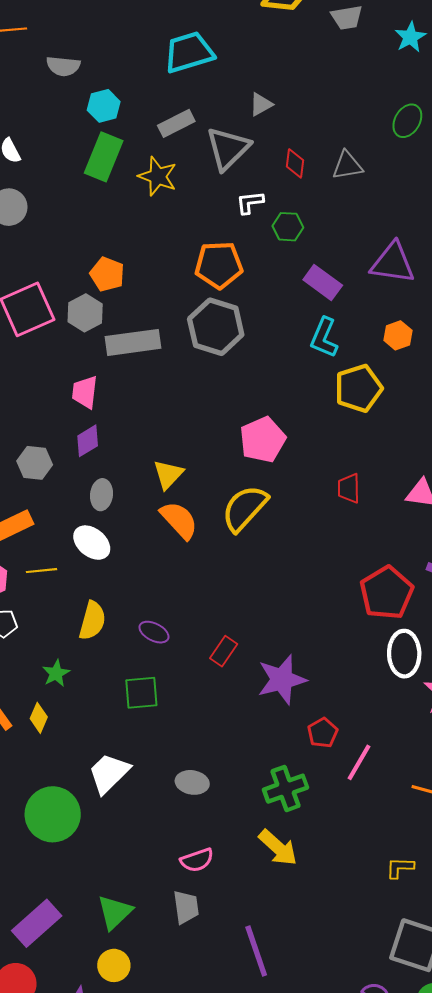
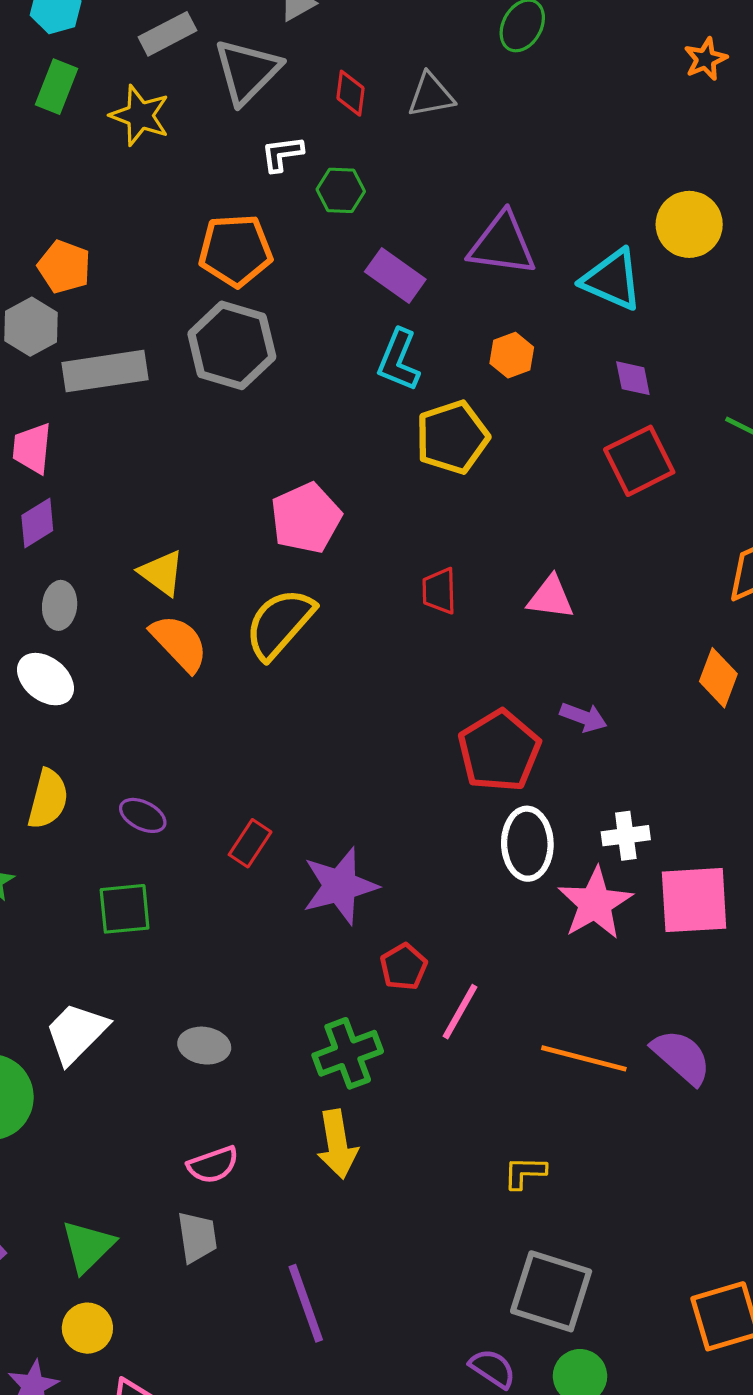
green rectangle: (104, 157) -> (57, 87), size x0.7
yellow triangle: (168, 474) -> (162, 573), turned -36
yellow arrow: (278, 848) -> (337, 1144), turned 39

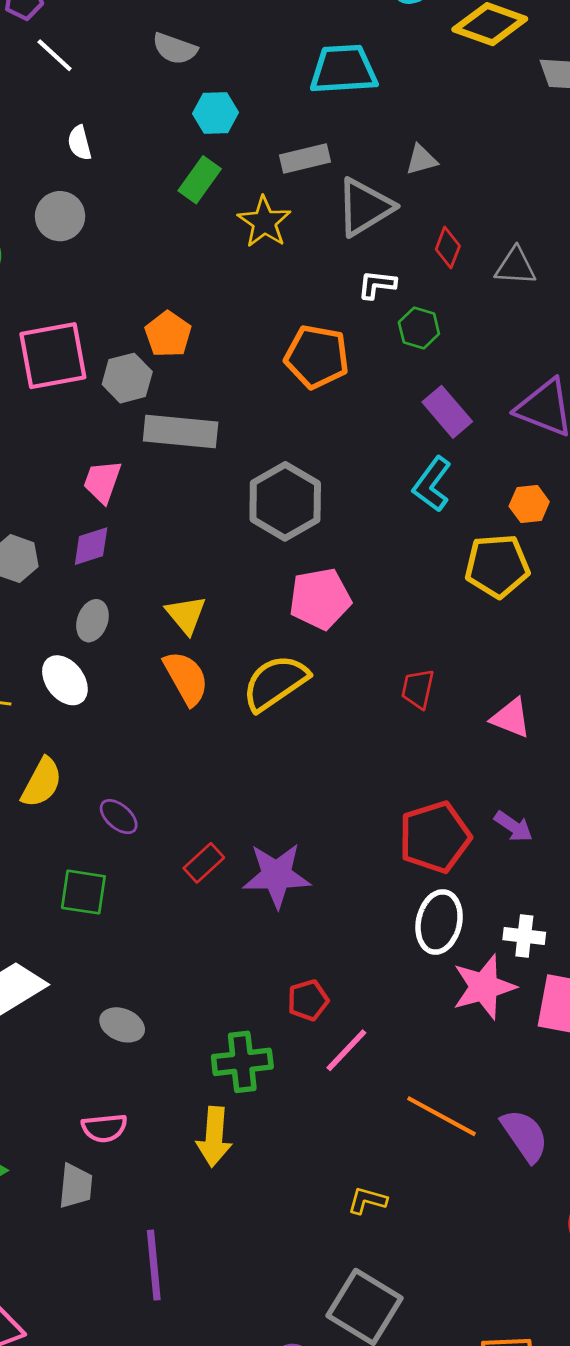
gray hexagon: (232, 345) -> (285, 501), moved
yellow pentagon: (452, 437) -> (497, 566), moved
purple star: (340, 886) -> (277, 875), moved

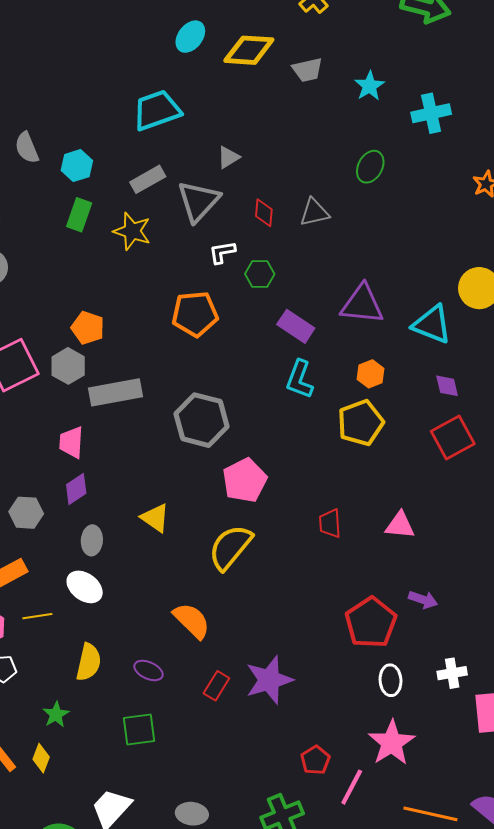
gray semicircle: (175, 49) -> (27, 148), moved, turned 64
orange semicircle: (186, 678) -> (192, 621), moved
white ellipse: (439, 922) -> (391, 680), size x0.7
pink star: (484, 987) -> (392, 743), moved

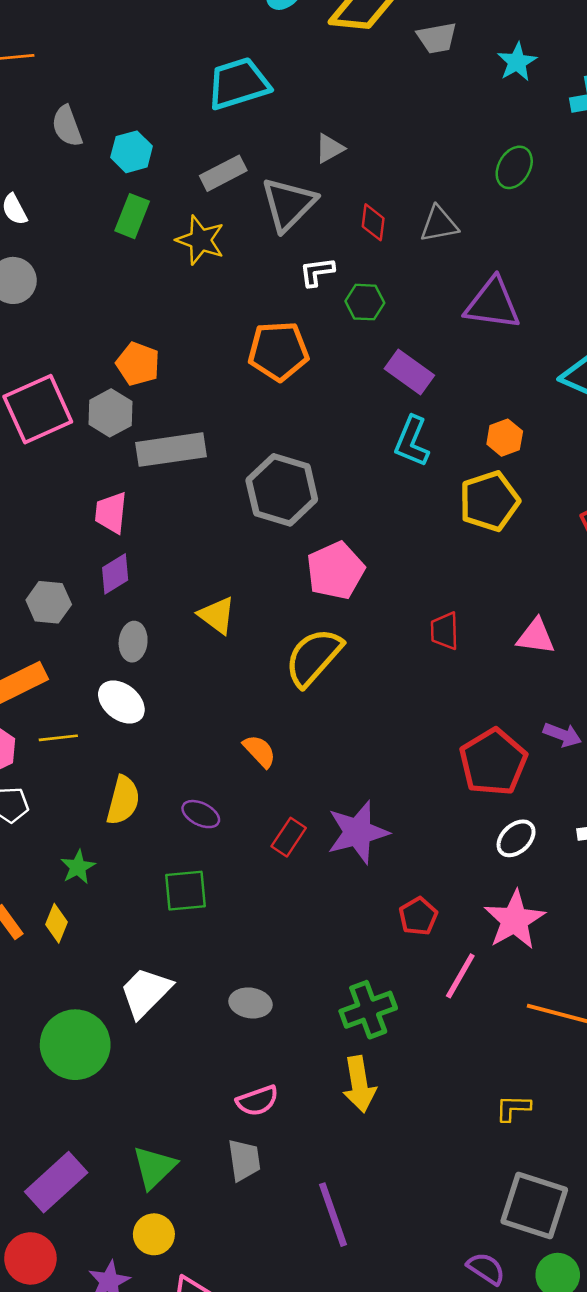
purple triangle: (362, 304) -> (492, 304), moved
orange semicircle: (192, 621) -> (259, 751), size x0.7
white ellipse: (391, 680) -> (516, 838), turned 48
red pentagon: (315, 760) -> (418, 916), moved

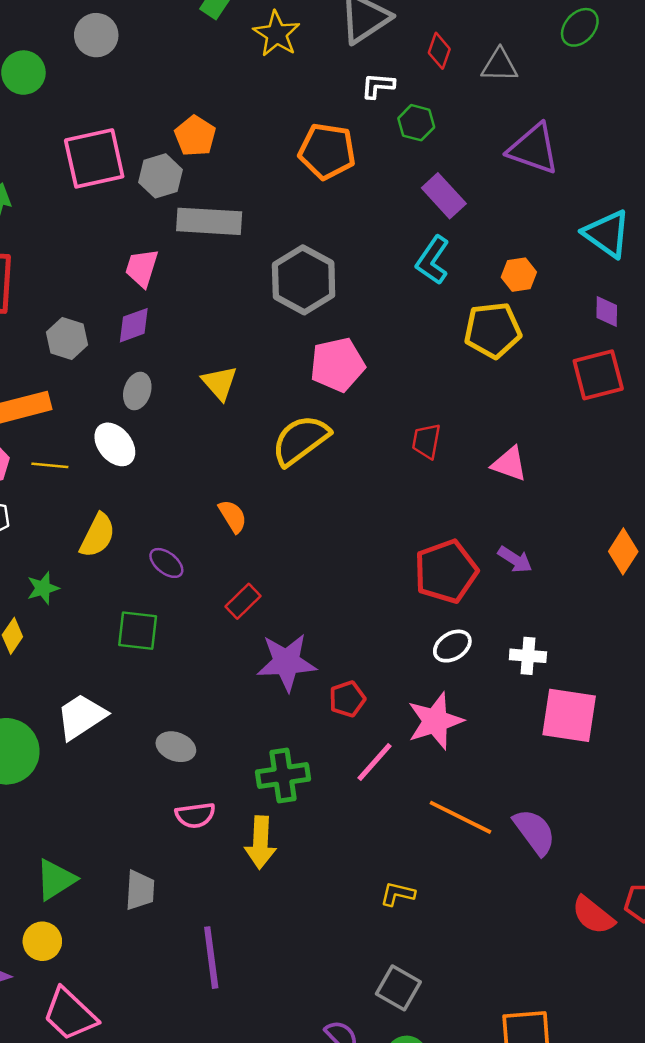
purple star: (358, 832) -> (287, 662), moved
pink semicircle: (257, 1101) -> (195, 815), moved
gray square: (534, 1205) -> (398, 988), size x0.7

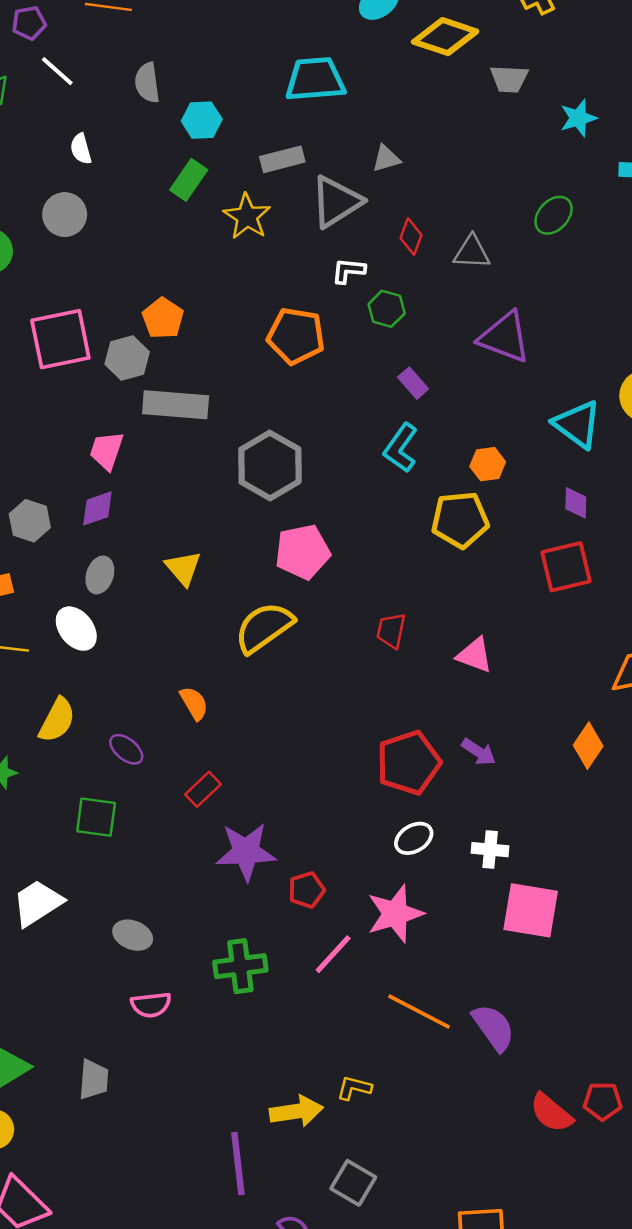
purple rectangle: (444, 196) -> (413, 383), size x0.7
yellow arrow: (261, 842) -> (296, 1111), moved, turned -102
purple line: (211, 958) -> (238, 1163), moved

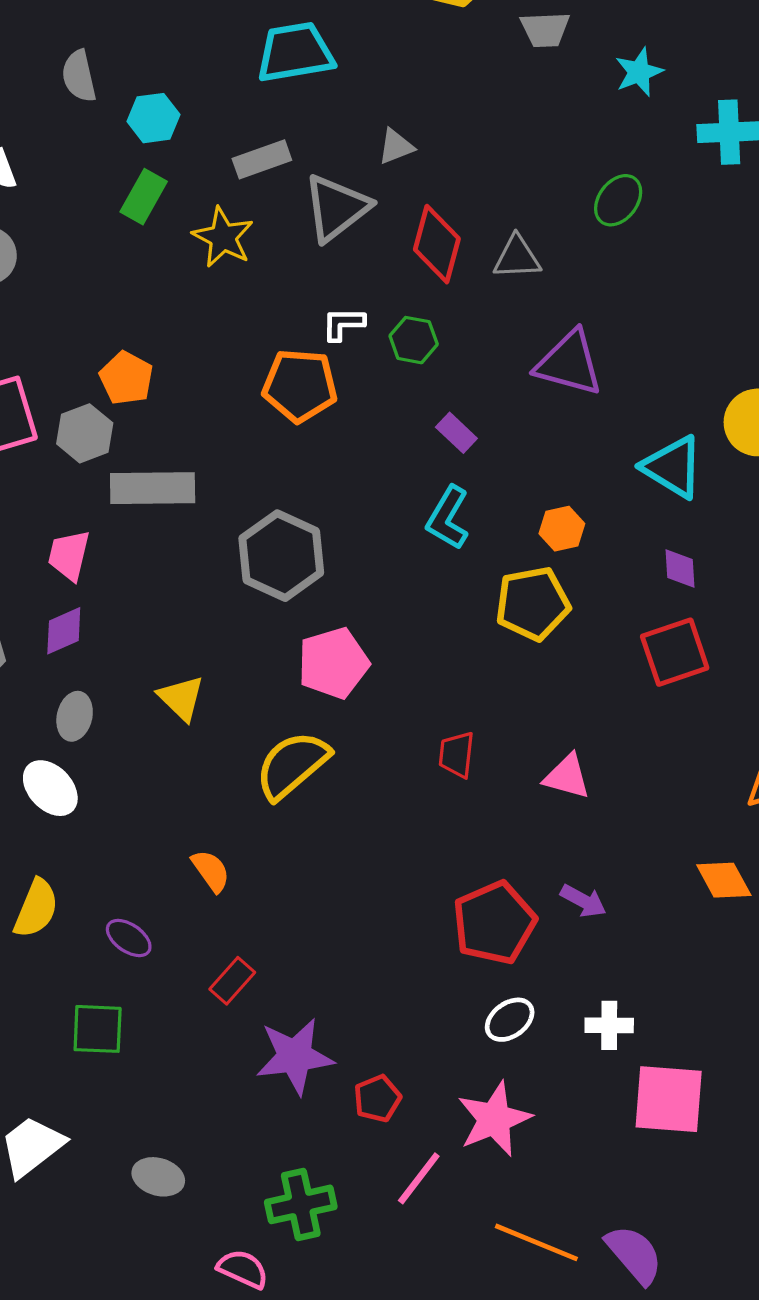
red diamond: (411, 236) -> (437, 244), size x1.6
white L-shape: (348, 271) -> (343, 324), moved
orange diamond: (588, 746) -> (724, 880), turned -57
pink semicircle: (151, 1005) -> (243, 1269), moved, turned -144

